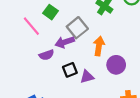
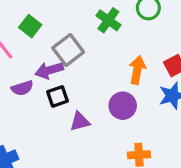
orange arrow: (99, 46) -> (137, 70), moved
black square: (70, 70) -> (57, 96), moved

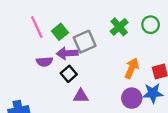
green square: (30, 26) -> (60, 32), moved
black square: (57, 96) -> (69, 74), turned -35
purple circle: (123, 106) -> (132, 98), moved

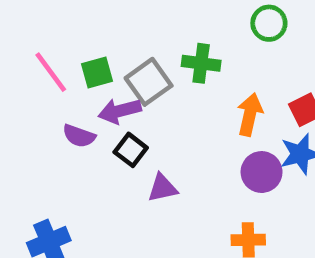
green cross: (119, 27) -> (201, 63), moved, turned -30
green square: (60, 32) -> (97, 72), turned 35
purple semicircle: (44, 62) -> (79, 136), turned 35

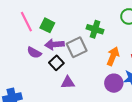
green square: (97, 72) -> (47, 25), turned 32
gray square: (149, 82) -> (77, 47), moved

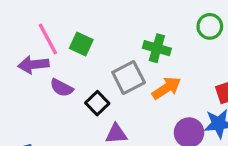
purple arrow: (54, 44) -> (33, 65), moved
orange arrow: (113, 56) -> (166, 88), moved, turned 36

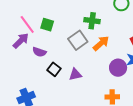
purple arrow: (33, 65) -> (21, 41), turned 150
black square: (97, 103) -> (54, 69), moved

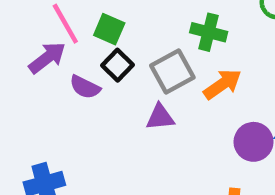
black square: (54, 69) -> (118, 65), moved
purple triangle: (75, 74) -> (160, 117), moved

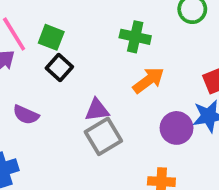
gray square: (172, 72) -> (103, 136), moved
purple semicircle: (85, 87) -> (26, 115), moved

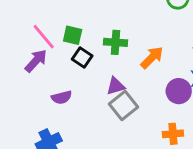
green cross: (135, 37) -> (115, 42), moved
purple semicircle: (26, 115) -> (62, 97), turned -30

